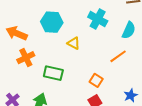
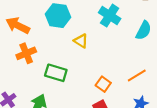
orange line: (118, 56) -> (137, 76), moved

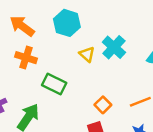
cyan cross: (110, 16) -> (114, 47), moved
orange cross: (26, 53) -> (26, 58), turned 30

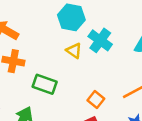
cyan hexagon: (67, 23) -> (71, 17), moved

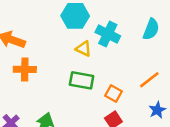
green rectangle: (45, 84) -> (82, 80), moved

